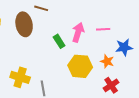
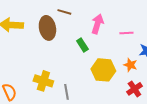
pink arrow: (78, 32) -> (97, 24), moved

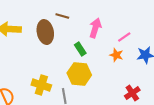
pink line: (126, 33) -> (124, 37), turned -32
orange star: (130, 65) -> (116, 55), moved
yellow hexagon: (103, 70) -> (79, 74), moved

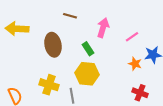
brown ellipse: (45, 32) -> (53, 45), moved
orange star: (116, 55) -> (135, 64), moved
red cross: (132, 93) -> (140, 93), turned -35

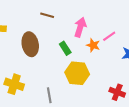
orange star: (135, 64) -> (93, 45), moved
yellow hexagon: (87, 74) -> (77, 73), moved
yellow cross: (49, 85) -> (14, 84), moved

